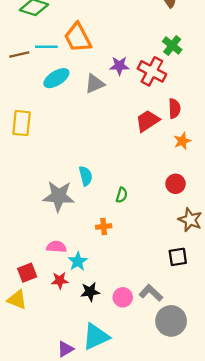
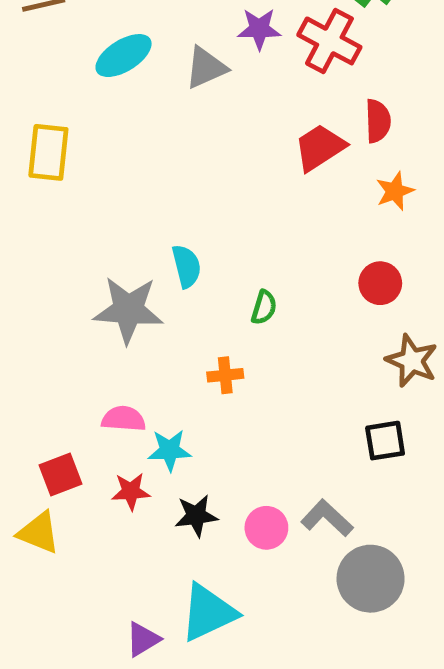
cyan star: (78, 261) -> (170, 450), turned 30

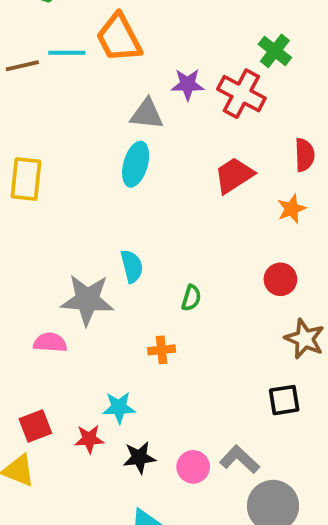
cyan ellipse: (124, 56) -> (136, 164), moved, turned -42
gray triangle: (206, 68) -> (147, 114), turned 30
red semicircle: (378, 121) -> (305, 155), moved
pink semicircle: (124, 419) -> (50, 342), moved

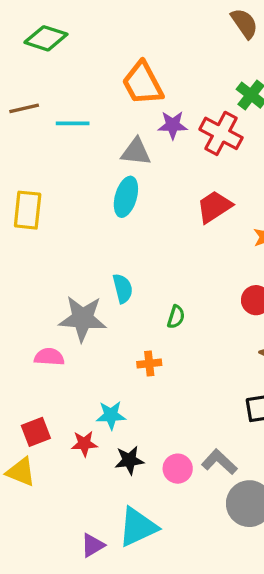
orange trapezoid: (119, 38) -> (143, 83), moved
cyan line: (67, 53) -> (73, 123), moved

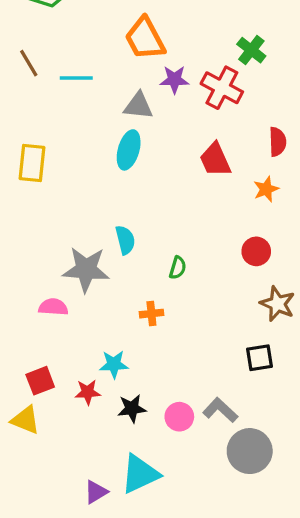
brown line: (24, 108) -> (29, 63), turned 72
red trapezoid: (214, 207) -> (215, 160), turned -81

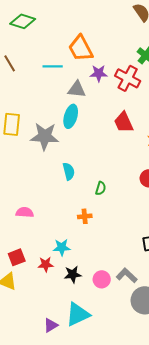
cyan line: (76, 78) -> (53, 66), moved
gray star: (86, 269) -> (45, 136), moved

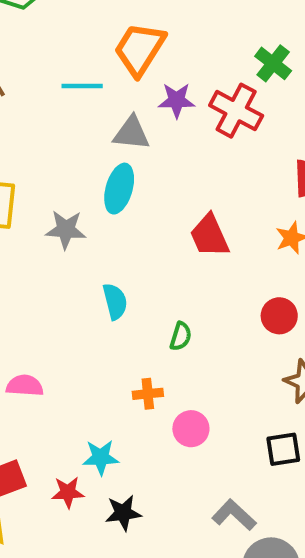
orange trapezoid: (81, 48) -> (140, 49), turned 60
red trapezoid: (124, 122) -> (209, 236), moved
gray star: (45, 136) -> (66, 230), size x0.7
pink circle: (102, 279) -> (191, 429), moved

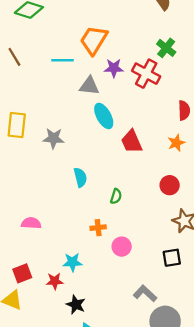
cyan ellipse: (119, 189) -> (104, 116), moved, turned -45
black star: (123, 513) -> (76, 305), moved, turned 30

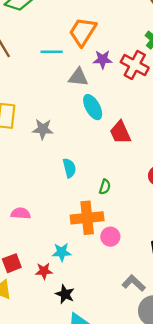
orange cross: (98, 228) -> (87, 218), size x2.0

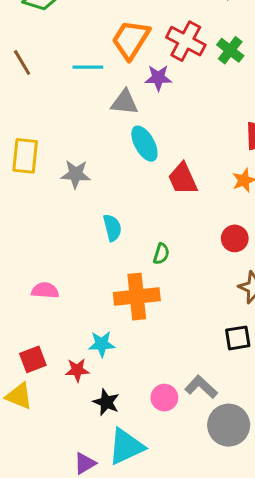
red cross: (135, 65) -> (186, 41), moved
pink circle: (110, 237) -> (164, 398), moved

